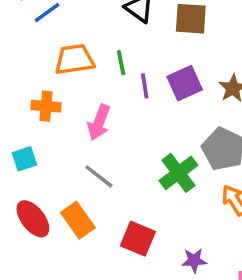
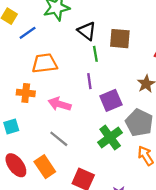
green line: (121, 63) -> (95, 54), moved
purple square: (185, 83) -> (111, 100), moved
pink arrow: (99, 122) -> (60, 104), turned 85

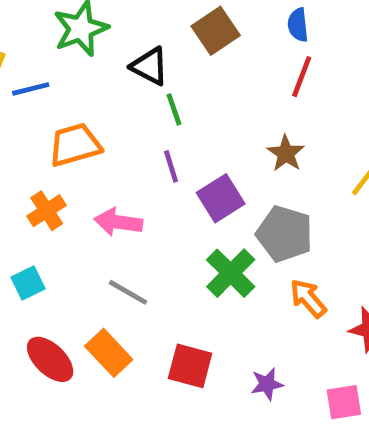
blue line: (28, 33) -> (31, 89), turned 30
brown square: (120, 39) -> (216, 31), moved, turned -30
orange cross: (26, 93) -> (47, 211), turned -30

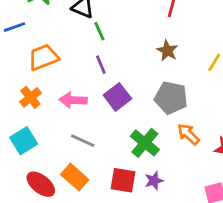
purple square: (221, 198) -> (117, 97), moved
green cross: (231, 273) -> (145, 143), moved
cyan square: (28, 283) -> (24, 141), size x1.4
purple star: (267, 384) -> (154, 181), moved

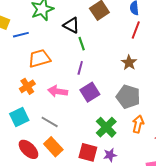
purple line: (101, 65) -> (80, 68), turned 32
orange arrow: (188, 134) -> (138, 124), turned 54
gray line: (83, 141) -> (50, 122), moved

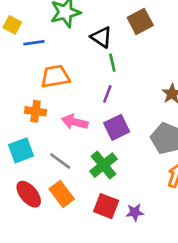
orange cross: (27, 86) -> (36, 111), turned 35
green cross: (106, 127) -> (104, 165), moved

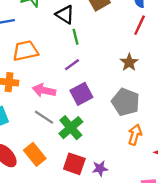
purple line: (107, 94) -> (72, 65), turned 35
gray line: (60, 161) -> (44, 117), moved

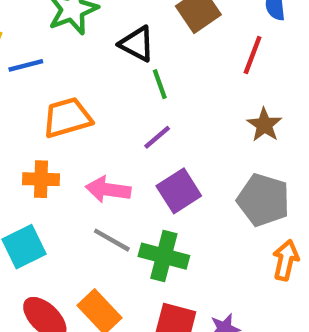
red line: (140, 25) -> (253, 55), moved
green cross: (71, 128) -> (164, 256), turned -30

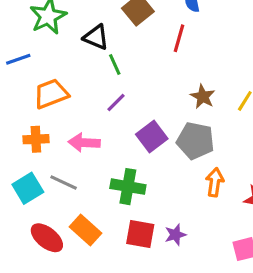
brown star: (264, 125) -> (203, 97), moved
purple square: (179, 191) -> (152, 137), moved
gray line: (112, 240) -> (64, 183), moved

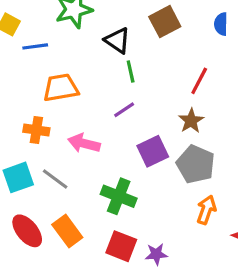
red line: (179, 38) -> (199, 81), moved
brown star: (203, 97) -> (191, 121), moved

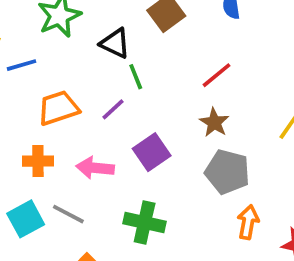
red line: (199, 81) -> (216, 75), turned 32
purple line: (124, 110) -> (113, 109), moved
purple square: (153, 151) -> (152, 152), moved

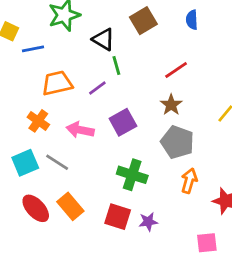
orange cross: (38, 161) -> (38, 121), turned 30
green cross: (145, 222) -> (132, 175), moved

